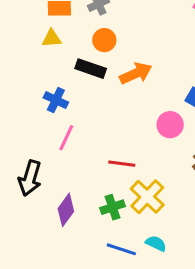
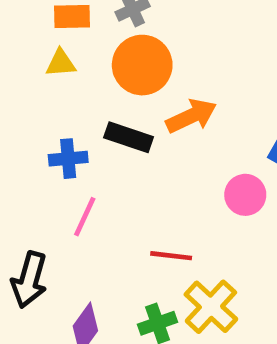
orange circle: (104, 40) -> (142, 65), size x1.6
black rectangle: (91, 69) -> (129, 137), moved
blue cross: (56, 100) -> (68, 159), turned -30

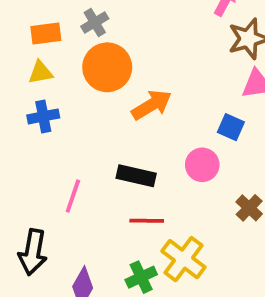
black rectangle: (129, 137) -> (136, 176), moved
blue cross: (68, 159) -> (43, 116), moved

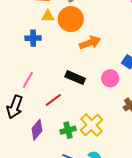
yellow triangle: (40, 73) -> (48, 16), moved
pink line: (73, 196) -> (28, 80), moved
red line: (147, 221) -> (53, 100), moved, turned -48

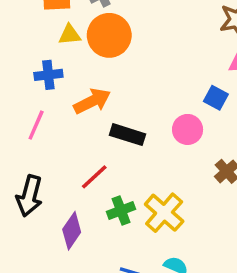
orange arrow: (90, 43) -> (92, 101), moved
pink line: (28, 80) -> (36, 125), moved
green cross: (68, 130) -> (121, 210), moved

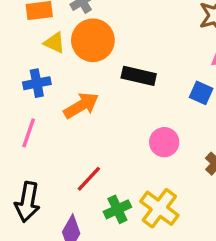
yellow triangle: (70, 35) -> (54, 43), turned 35
pink circle: (188, 129) -> (164, 142), moved
black rectangle: (127, 135) -> (139, 76), moved

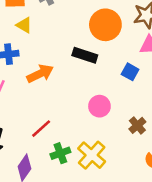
orange circle: (93, 40) -> (105, 25), moved

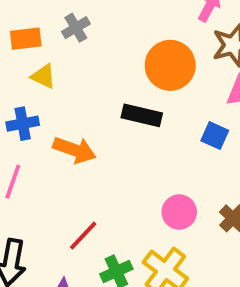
orange arrow: (40, 74) -> (75, 150), turned 50
pink circle: (99, 106) -> (179, 212), moved

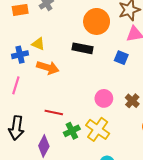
yellow triangle: (43, 76) -> (38, 44), moved
red line: (83, 236) -> (54, 112), turned 60

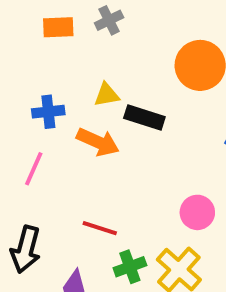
yellow triangle: (38, 44) -> (107, 95), moved, turned -40
black rectangle: (83, 48) -> (144, 118), moved

